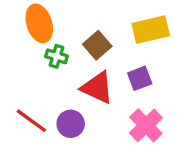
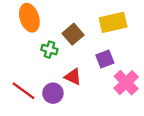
green cross: (57, 56) -> (49, 50), moved
red triangle: (97, 88) -> (73, 77), moved, size x0.7
pink cross: (146, 125) -> (126, 83), moved

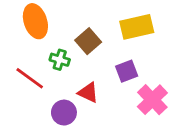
red line: (23, 91) -> (30, 78), moved

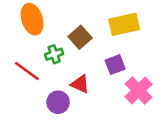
green cross: (60, 60) -> (54, 54), turned -36

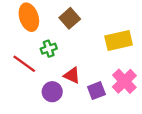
yellow rectangle: (124, 24) -> (119, 40), moved
brown square: (80, 37) -> (70, 18), moved
purple square: (115, 65) -> (96, 91), moved

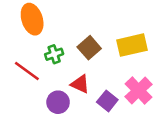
brown square: (70, 18) -> (89, 48), moved
purple square: (96, 91) -> (107, 101), turned -30

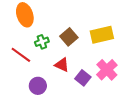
purple circle: (58, 102) -> (38, 86), moved

